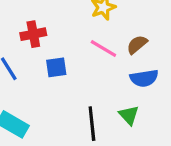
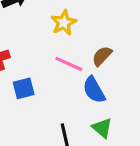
blue semicircle: (144, 78) -> (94, 90), moved, turned 76

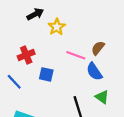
yellow star: (64, 23) -> (57, 27), moved
blue square: (24, 88) -> (46, 74), turned 32

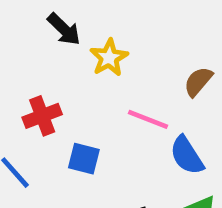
black arrow: (35, 14) -> (64, 29), turned 70
brown semicircle: (98, 48) -> (198, 82), moved

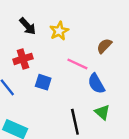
black arrow: (64, 29) -> (28, 26), moved

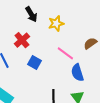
red cross: (23, 59) -> (22, 40), turned -35

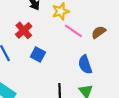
pink line: (65, 53) -> (73, 31), moved

